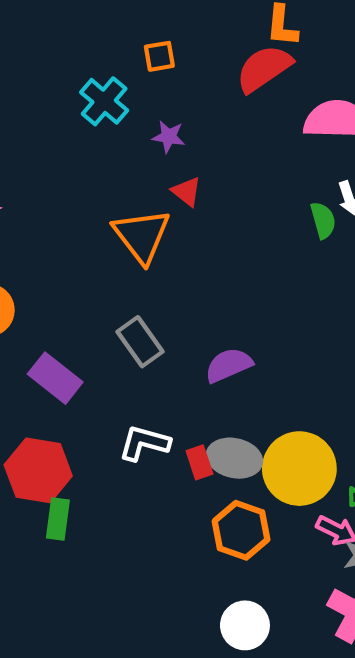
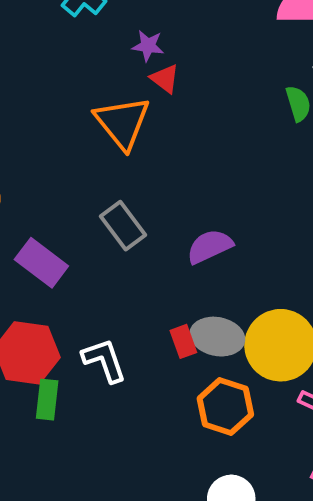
purple star: (169, 137) -> (148, 46), moved
white L-shape: (144, 443) -> (104, 360), moved, turned 57

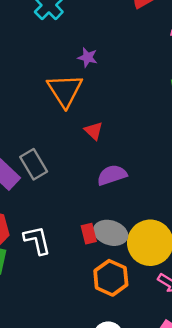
purple star: (148, 46) -> (88, 57), moved
red triangle: (165, 79) -> (94, 131), moved
gray rectangle: (123, 226) -> (34, 164), moved

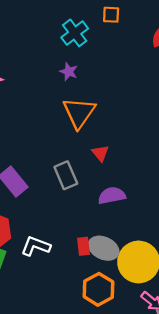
purple star: (88, 57) -> (69, 72), moved
gray rectangle: (34, 164) -> (66, 175), moved
white L-shape: (37, 240) -> (36, 246), turned -64

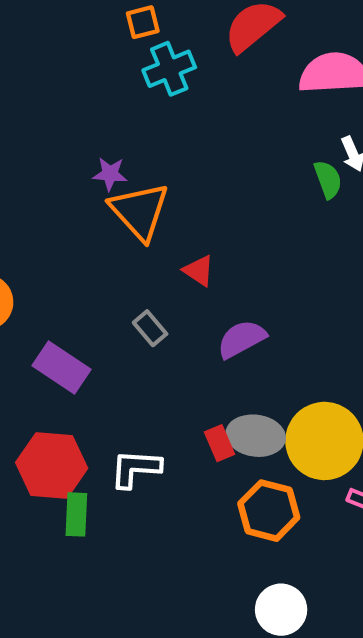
cyan cross: (75, 33) -> (169, 69), moved, turned 32
purple star: (69, 72) -> (110, 174), moved
gray rectangle: (66, 175) -> (150, 328), size x0.7

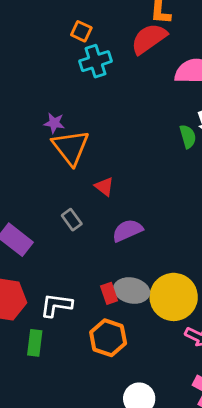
orange square: (143, 22) -> (81, 31), turned 35
orange hexagon: (269, 511) -> (108, 338), moved
green rectangle: (76, 514) -> (35, 343), moved

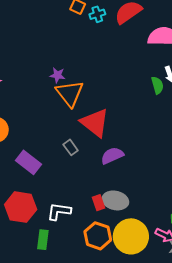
cyan cross: (95, 61) -> (97, 14), moved, size x0.7
red triangle: (104, 187) -> (95, 123), size x2.0
yellow circle: (174, 297) -> (131, 236), moved

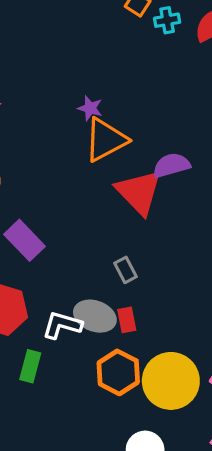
orange triangle: (70, 93) -> (106, 140), turned 32
gray rectangle: (71, 147) -> (125, 270), moved
purple semicircle: (112, 156) -> (171, 165), moved
gray ellipse: (115, 200) -> (95, 316), moved

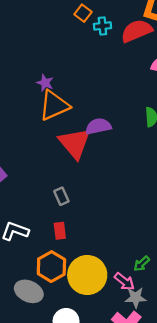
gray ellipse: (95, 316) -> (29, 291), moved

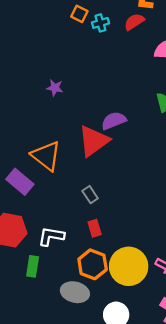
red semicircle: (137, 31) -> (134, 22), size x0.7
orange triangle: (54, 105) -> (46, 156), moved, turned -48
red triangle: (75, 143) -> (94, 141), turned 44

